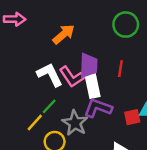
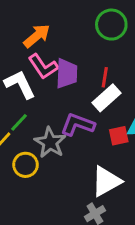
pink L-shape: (72, 77) -> (43, 66), moved
white rectangle: (93, 86) -> (107, 98), moved, turned 60

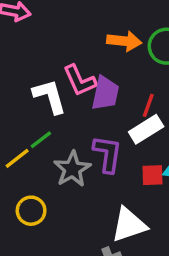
orange arrow: (37, 36) -> (124, 41), moved, turned 36
purple L-shape: (78, 125) -> (108, 154), turned 68
yellow circle: (25, 165) -> (31, 211), moved

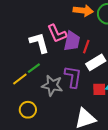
red line: (148, 105) -> (86, 47), moved
gray star: (72, 169) -> (52, 85), turned -30

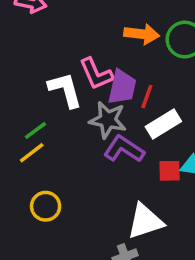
green line: (34, 68) -> (35, 131), moved
purple L-shape: (73, 77) -> (124, 149), turned -65
gray star: (52, 85) -> (108, 120), moved

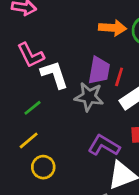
pink L-shape: (96, 74) -> (31, 55), moved
purple L-shape: (124, 149) -> (104, 145), moved
yellow line: (32, 153) -> (29, 140), moved

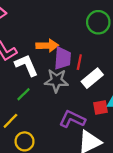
orange arrow: (113, 28) -> (47, 46), moved
green line: (32, 108) -> (23, 94), moved

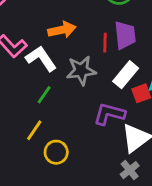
purple trapezoid: (63, 58) -> (125, 35), moved
white rectangle: (92, 78) -> (126, 75), moved

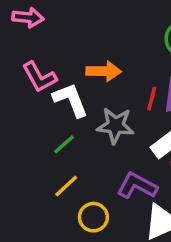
yellow line: (34, 130) -> (66, 186), moved
yellow circle: (56, 152) -> (93, 217), moved

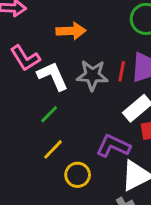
orange arrow: (104, 71) -> (71, 31), moved
gray star: (115, 126) -> (92, 75), moved

